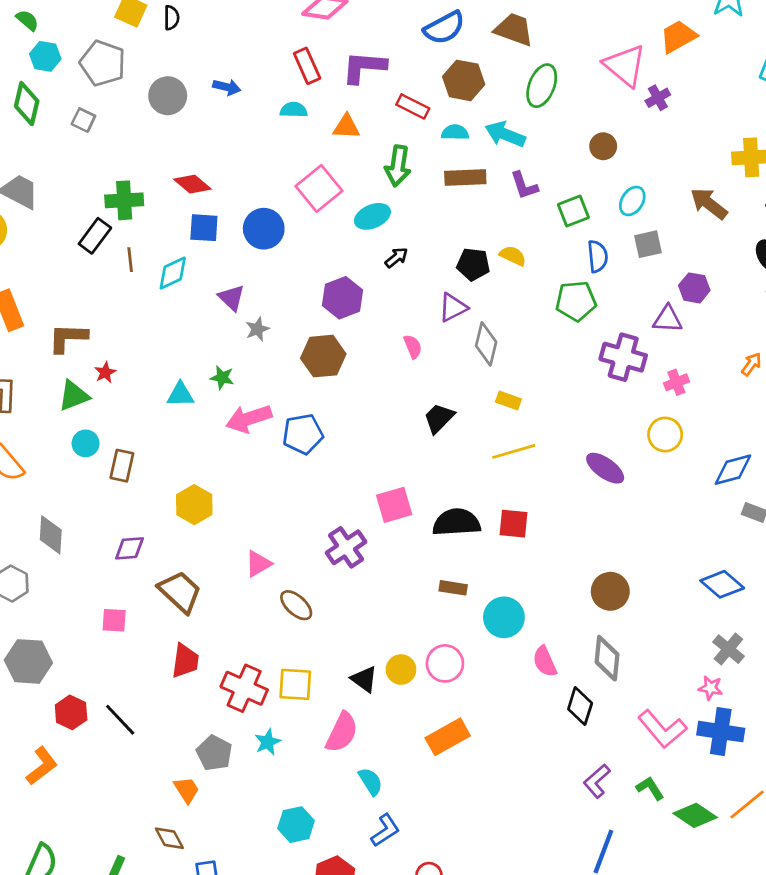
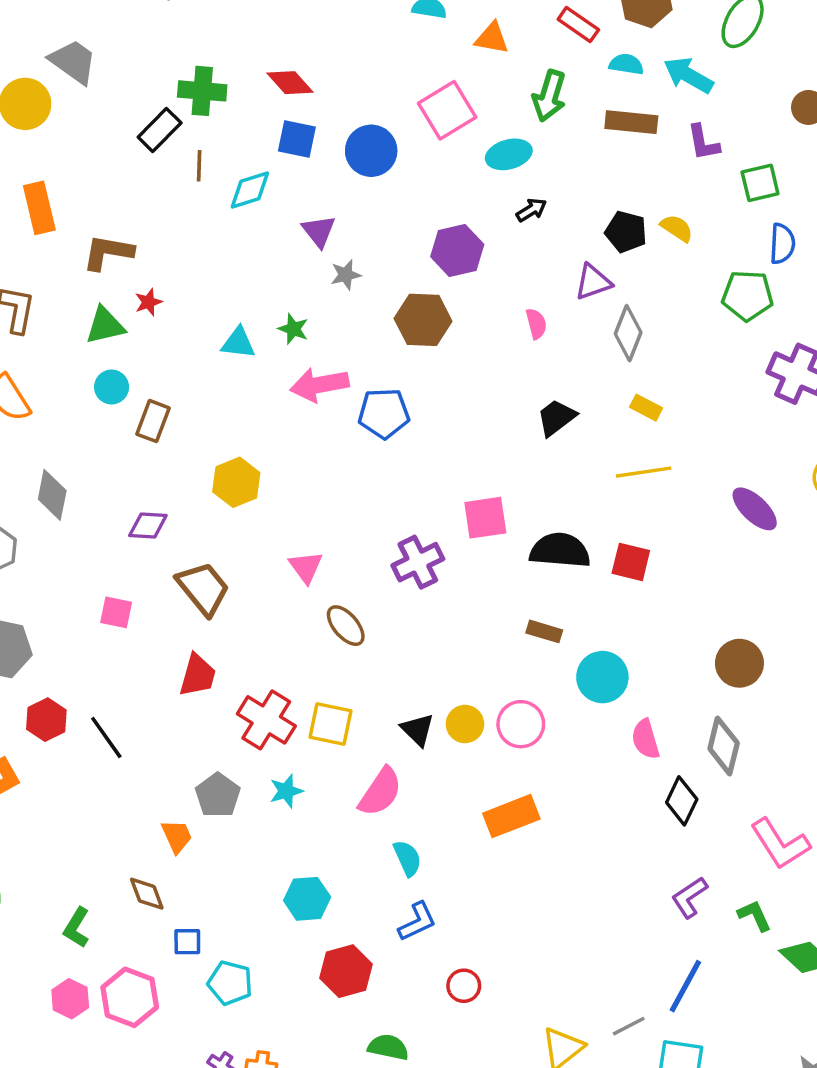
pink triangle: (258, 564) -> (306, 567), turned -44

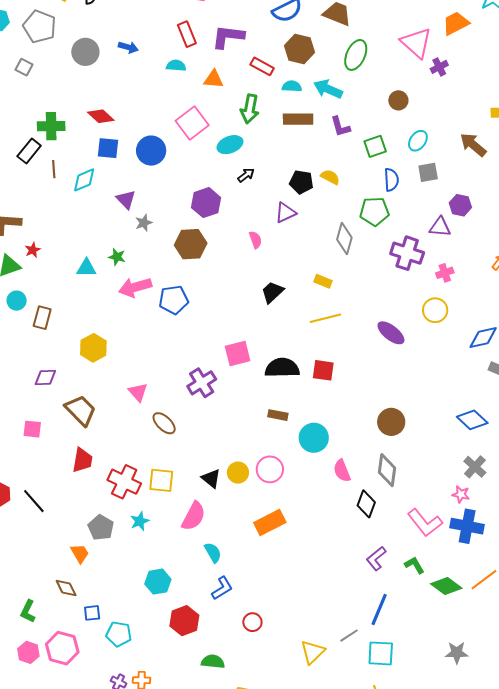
gray diamond: (628, 333) -> (344, 238), moved

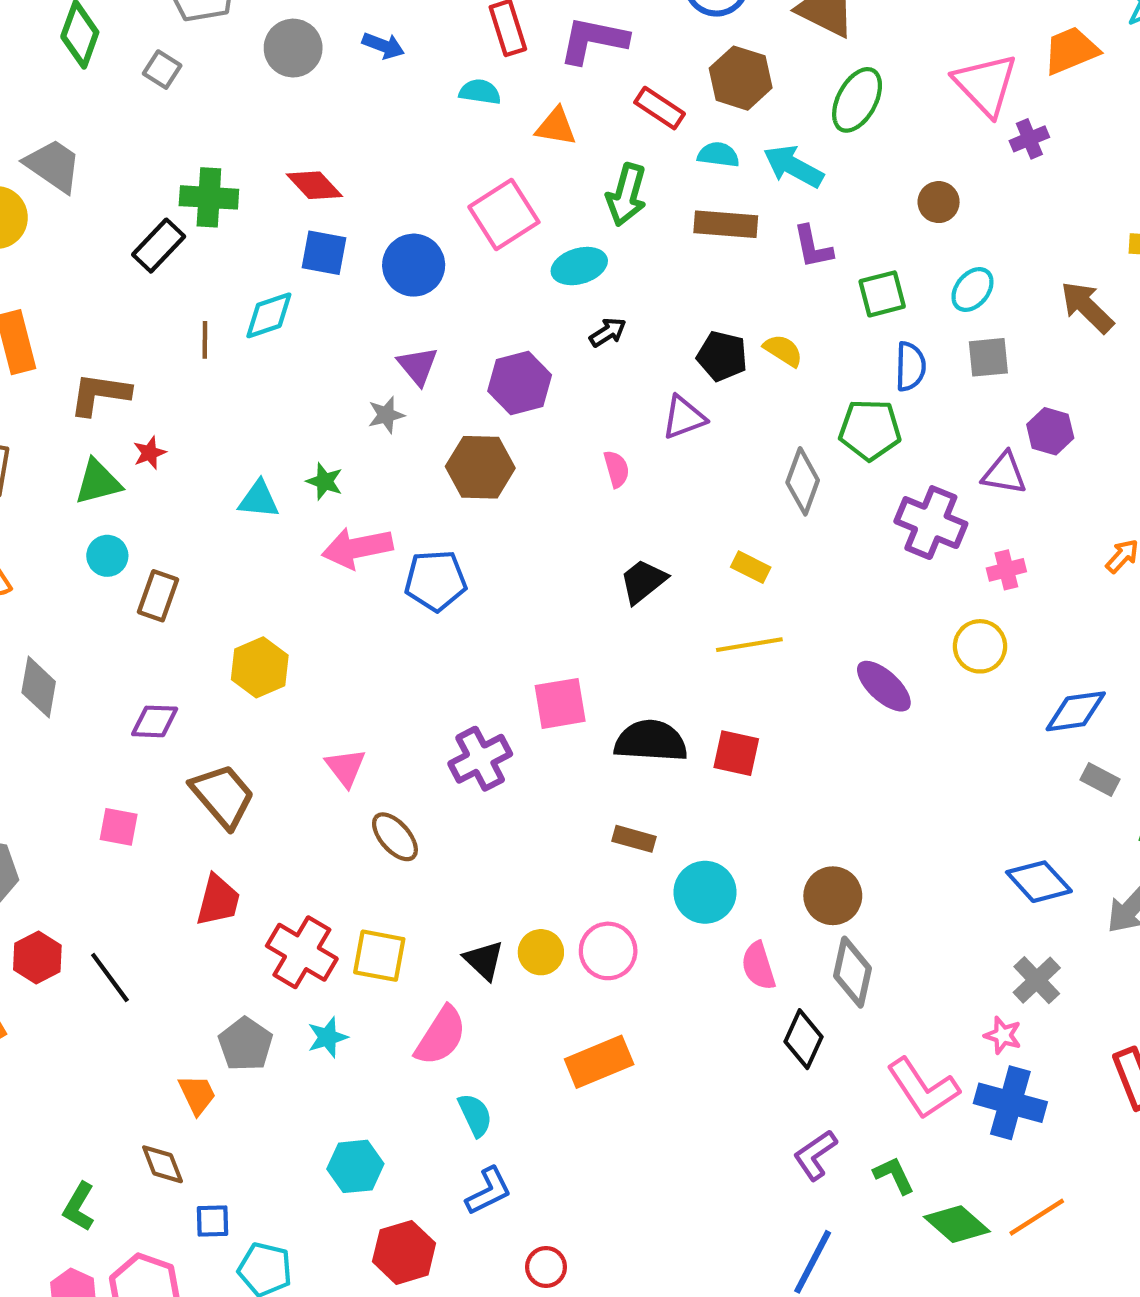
brown line: (54, 169) -> (205, 340), moved
purple triangle: (126, 199) -> (418, 366), moved
brown circle: (391, 422) -> (833, 896), moved

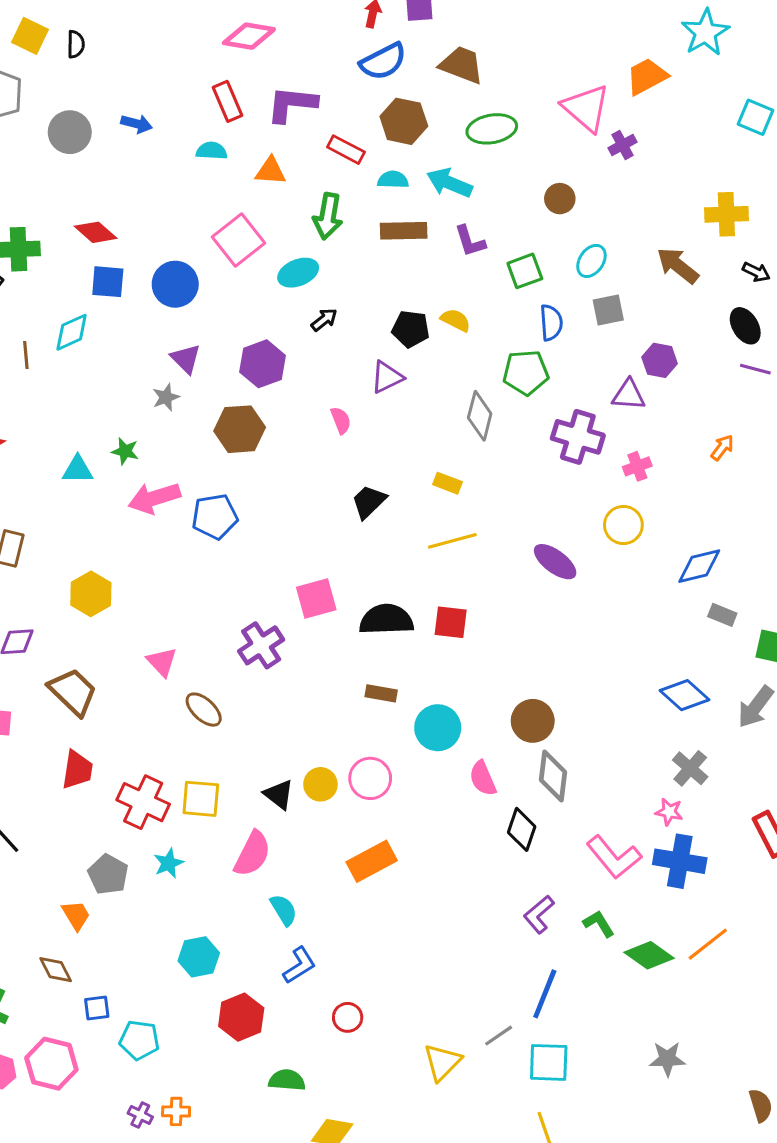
green ellipse: (857, 100) -> (492, 129), turned 57

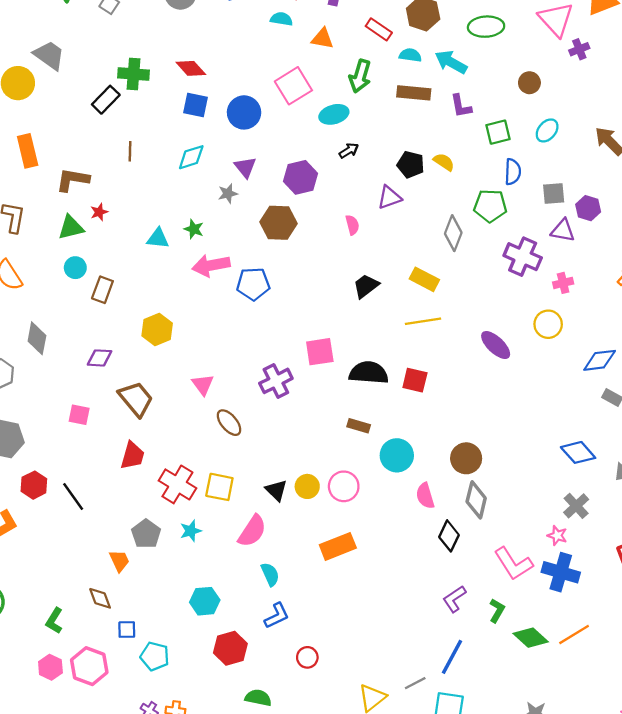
gray square: (608, 310) -> (554, 194), moved
cyan diamond: (72, 332) -> (191, 157), moved
yellow rectangle: (447, 483) -> (424, 279), size x1.4
green L-shape: (599, 924) -> (497, 611), turned 55

